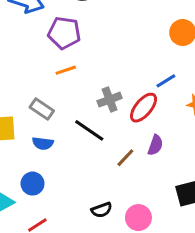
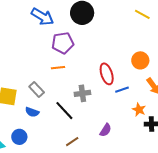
purple pentagon: (64, 33) -> (63, 43), turned -30
red ellipse: (143, 108) -> (107, 74), moved, turned -70
brown line: (125, 158) -> (72, 142), moved

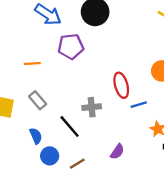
orange line: (58, 68) -> (32, 64), moved
blue semicircle: (32, 112) -> (36, 136), moved, turned -136
blue circle: (19, 137) -> (50, 156), moved

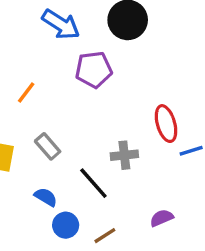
orange line: (32, 64) -> (26, 93), moved, turned -49
blue semicircle: (36, 136) -> (46, 197), turned -35
purple semicircle: (117, 152) -> (162, 218), turned -147

